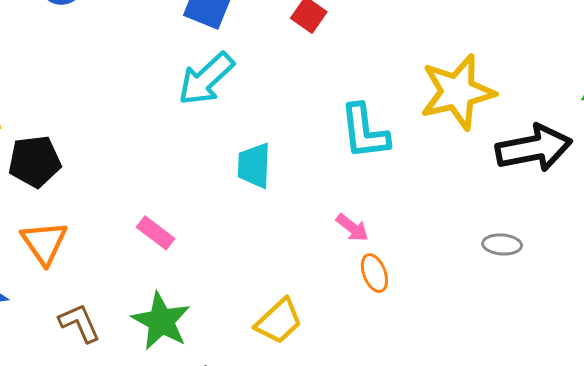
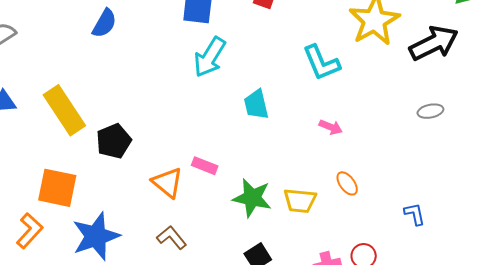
orange triangle: (44, 243) -> (167, 183), moved
orange ellipse: (374, 273) -> (347, 183), moved
green star: (161, 321) -> (252, 198), moved
yellow trapezoid: (279, 321) -> (300, 201), turned 64

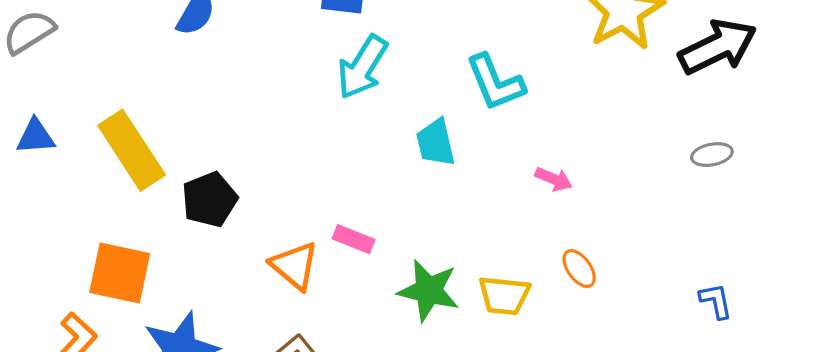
cyan L-shape: (321, 63) -> (495, 82), moved
blue L-shape: (415, 214) -> (716, 301), moved

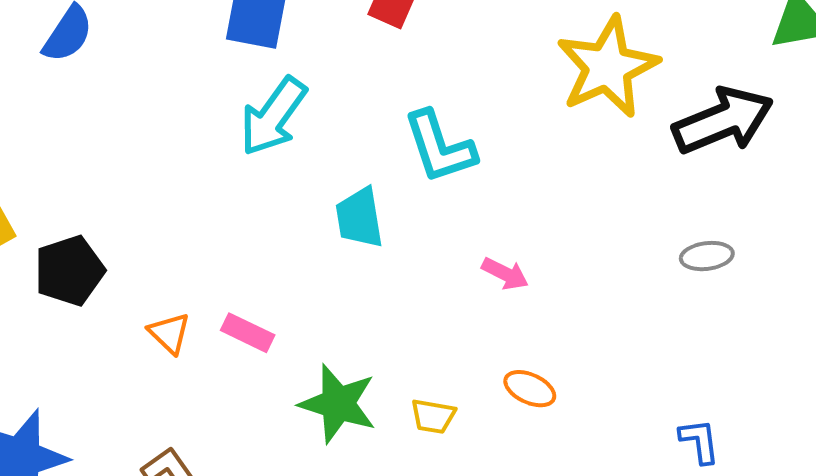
orange triangle: (294, 266) -> (169, 333), moved, size x0.7
orange ellipse: (579, 268) -> (530, 389), turned -33
yellow trapezoid: (504, 295) -> (433, 416), size x0.7

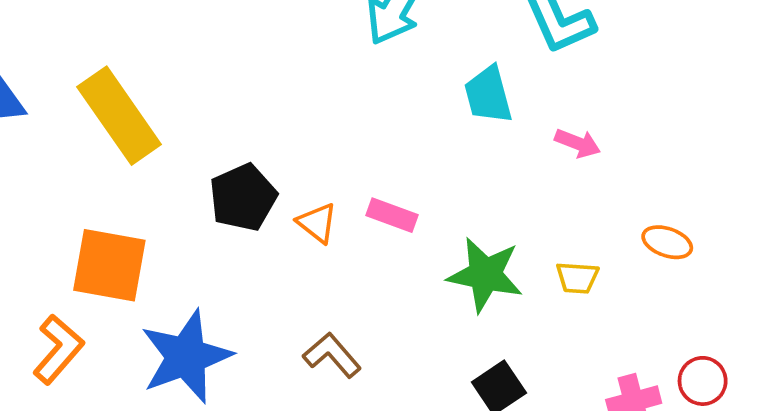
black pentagon: (69, 271) -> (243, 198), moved
pink arrow: (505, 274) -> (578, 143), moved

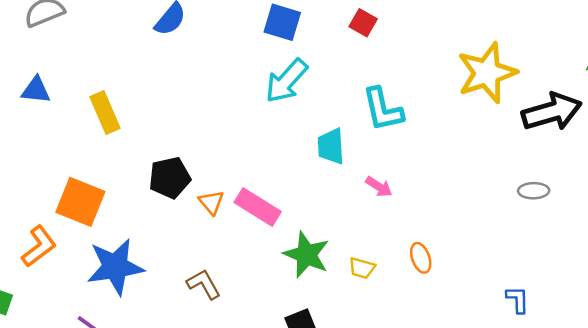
yellow rectangle: (119, 116) -> (105, 113), size x0.7
pink rectangle: (392, 215) -> (258, 207), size x1.5
orange ellipse: (667, 242) -> (421, 258), turned 40

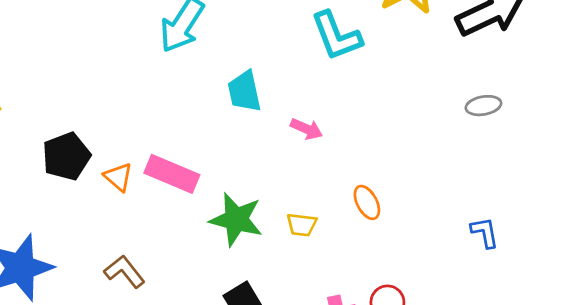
cyan L-shape: (383, 109) -> (336, 36), moved

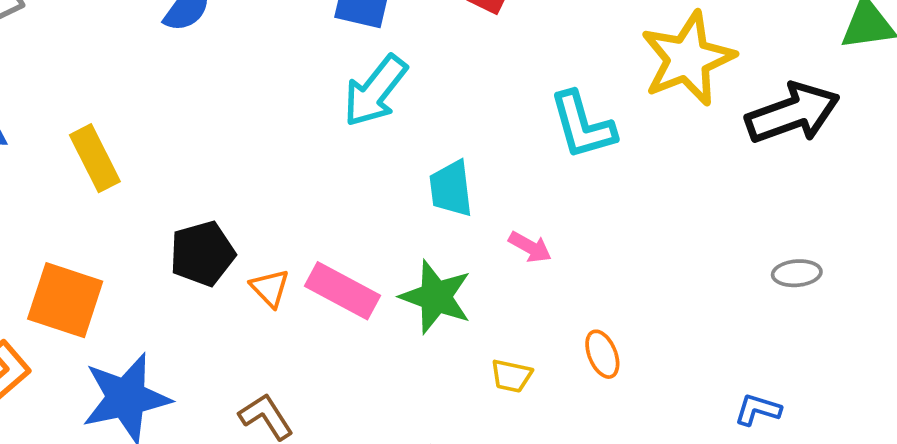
gray ellipse: (483, 106) -> (797, 273), moved
green star: (236, 219) -> (436, 297), moved
blue L-shape: (485, 232) -> (758, 410), turned -68

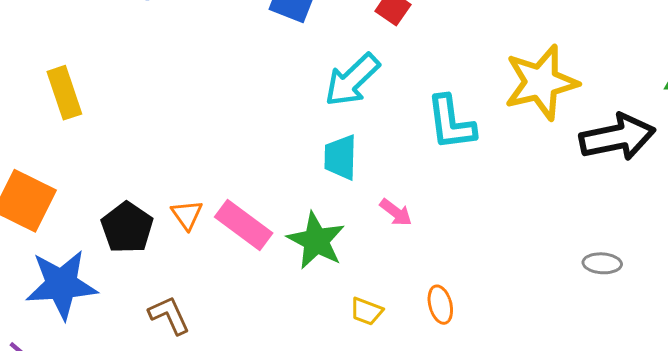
cyan arrow: (375, 91) -> (352, 80), moved
black pentagon: (202, 254) -> (127, 228), moved, turned -30

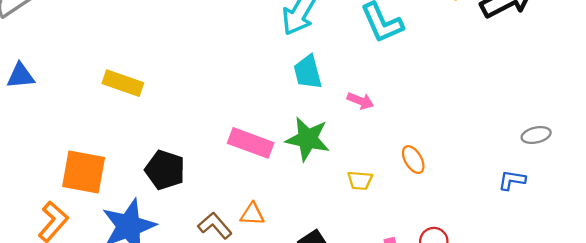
yellow rectangle: (64, 93) -> (123, 83), moved, turned -36
orange triangle: (187, 215) -> (252, 214), moved, turned -35
gray ellipse: (602, 263) -> (536, 135), moved

